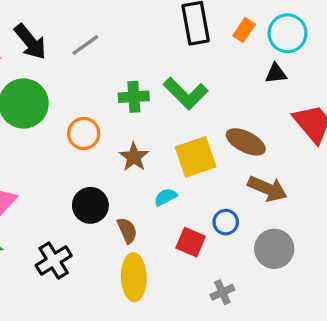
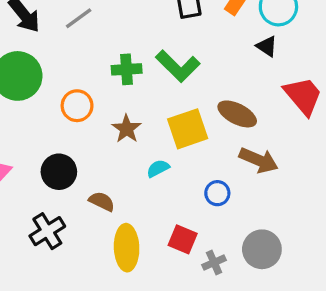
black triangle: (276, 73) -> (267, 46), turned 40
black circle: (90, 205) -> (59, 172), moved
brown semicircle: (127, 230) -> (102, 201), moved, turned -40
red square: (191, 242) -> (183, 239), moved
gray circle: (274, 249) -> (262, 249), moved

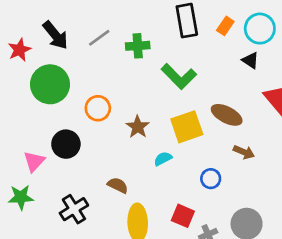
green cross: (127, 69) -> (138, 46), moved
brown arrow: (259, 160) -> (244, 152), size x0.7
black circle: (59, 172) -> (66, 144), moved

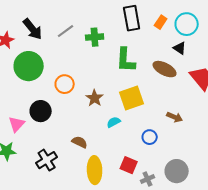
green L-shape: (179, 76) -> (126, 60), turned 48
brown ellipse: (227, 115) -> (165, 69), moved

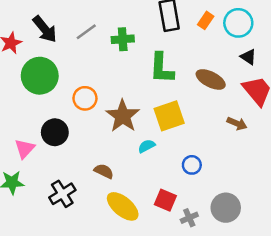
black triangle: (180, 48) -> (248, 57), moved
brown star: (95, 98) -> (123, 116), size x1.5
brown arrow: (175, 117) -> (237, 123), moved
yellow ellipse: (95, 170) -> (123, 206), turned -48

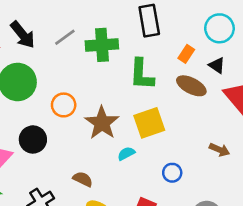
orange rectangle: (206, 20) -> (186, 54), moved
green cross: (123, 39) -> (102, 45), size x1.4
black triangle: (248, 57) -> (217, 65), moved
brown arrow: (237, 123) -> (219, 150), moved

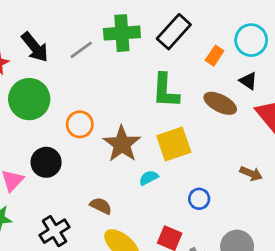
black rectangle: (149, 21) -> (174, 32), turned 52
green cross: (102, 45) -> (122, 33), moved
orange rectangle: (186, 54) -> (215, 56), moved

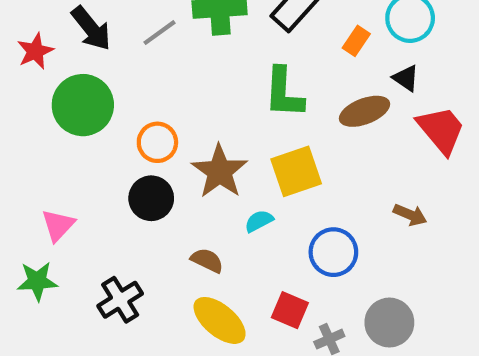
brown ellipse: (220, 103) -> (365, 111), turned -48
black circle: (46, 162) -> (151, 198), moved
blue circle: (199, 199) -> (333, 252), size x1.5
brown semicircle: (101, 206) -> (207, 260), moved

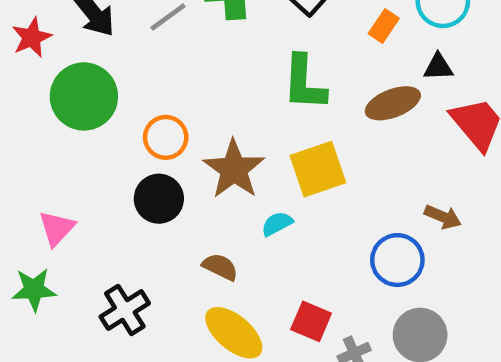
black triangle: (406, 78) -> (438, 67), turned -36
blue circle: (333, 252) -> (397, 260), moved

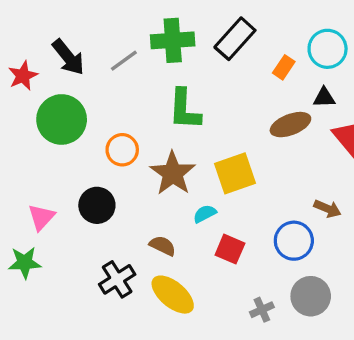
green L-shape: (304, 83) -> (184, 109), moved
black circle: (159, 199) -> (97, 205), moved
black cross: (125, 310) -> (117, 279), moved
red square: (311, 321) -> (230, 249), moved

